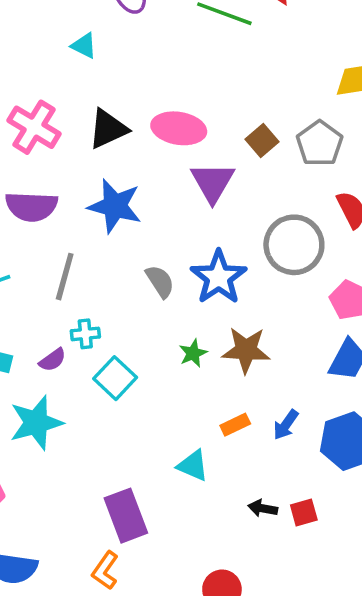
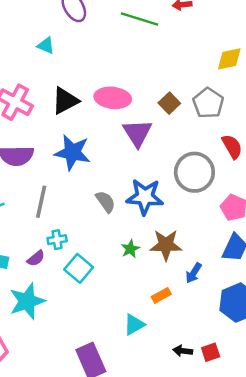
blue star: (219, 277) -> (145, 197), turned -30
blue arrow: (286, 425) -> (194, 273), moved
cyan triangle: (193, 466) -> (134, 325), turned -50

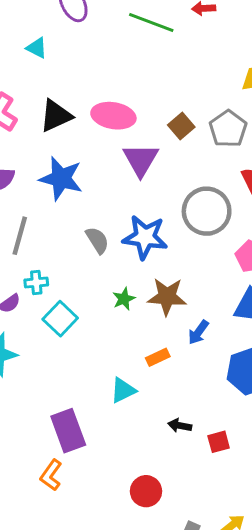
red square: (211, 352) -> (219, 442), moved

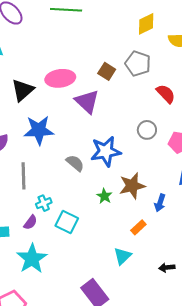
gray circle: (207, 211) -> (147, 130), moved, size x0.6

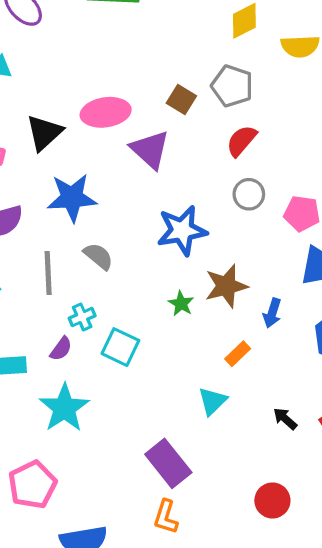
red semicircle: (166, 94) -> (241, 141), moved, turned -95
gray semicircle: (75, 163) -> (98, 256), moved
black arrow: (167, 268) -> (285, 419), turned 49

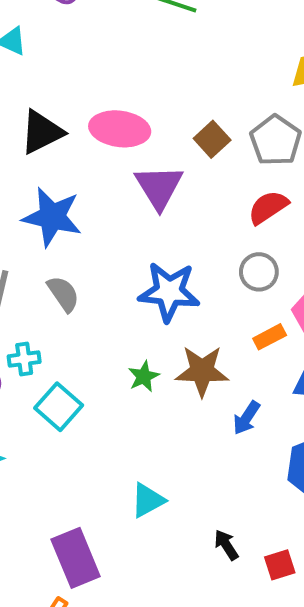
orange rectangle: (238, 354) -> (270, 337), moved

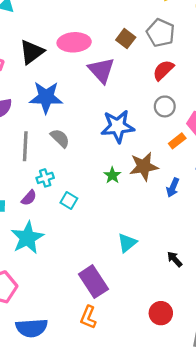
cyan square: (59, 407) -> (69, 201), size x0.7

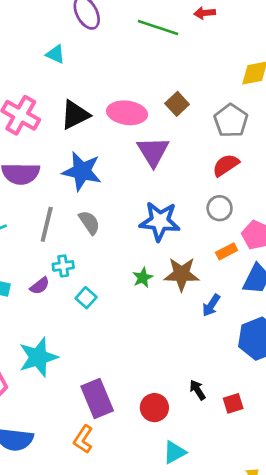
brown square: (126, 39) -> (177, 104), moved
cyan star: (27, 238) -> (38, 357), moved
cyan triangle: (127, 243) -> (175, 452), moved
red circle: (161, 313) -> (154, 408), moved

